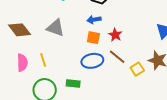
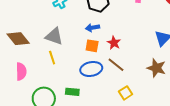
yellow line: (43, 60) -> (52, 58), moved
yellow square: (137, 69) -> (126, 93), moved

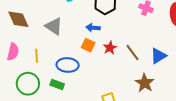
yellow line: (52, 58) -> (37, 56), moved
brown line: (116, 65) -> (132, 53), moved
blue ellipse: (91, 69) -> (68, 65), moved

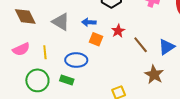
blue arrow: (93, 28) -> (89, 22), moved
red star: (110, 48) -> (118, 31), moved
pink semicircle: (13, 52) -> (21, 49), turned 54

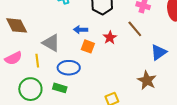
gray triangle: (61, 22) -> (51, 43), moved
brown line: (141, 45) -> (135, 29), moved

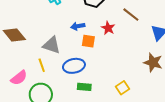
pink semicircle: (13, 58) -> (19, 78), moved
green rectangle: (60, 88) -> (84, 87), moved

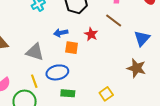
yellow line: (42, 65) -> (34, 81), moved

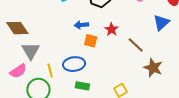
brown line: (114, 20) -> (136, 45), moved
blue triangle: (142, 38) -> (161, 23), moved
gray triangle: (35, 52) -> (31, 51), moved, turned 36

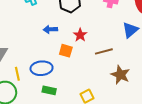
orange square: (91, 41) -> (66, 51), moved
brown line: (136, 45) -> (104, 51), turned -60

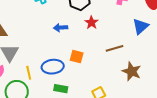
red star: (80, 35) -> (91, 23), moved
orange square: (66, 51) -> (77, 57), moved

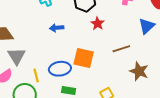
blue arrow: (60, 28) -> (57, 28), moved
orange square: (77, 57) -> (84, 58), size x1.5

